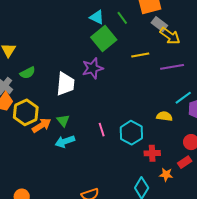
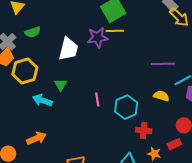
yellow line: (140, 55) -> (115, 31), moved
purple line: (172, 67) -> (163, 64), moved
orange arrow: (42, 125) -> (36, 138), moved
cyan arrow: (65, 141) -> (42, 100), moved, turned 30

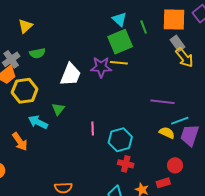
yellow semicircle: (161, 96) -> (167, 133), moved
red cross: (144, 130) -> (126, 164), moved
orange arrow: (36, 138) -> (20, 142), moved, turned 72

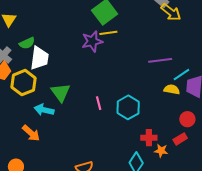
white trapezoid: (71, 75) -> (39, 58), moved
green triangle: (58, 109) -> (61, 92), size x1.5
red cross: (126, 164) -> (149, 138), moved

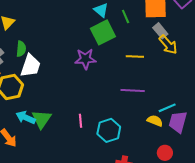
yellow line: (108, 33) -> (135, 57), moved
green semicircle: (27, 43) -> (21, 49), turned -70
purple line: (160, 60) -> (133, 90), moved
green triangle: (61, 92) -> (42, 119), moved

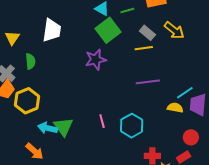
green line: (126, 16) -> (127, 11), turned -72
gray rectangle: (160, 31) -> (147, 33), moved
white trapezoid: (30, 66) -> (52, 30), moved

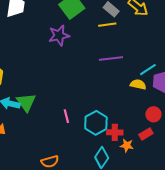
pink line: (102, 121) -> (66, 116), moved
cyan hexagon: (132, 126) -> (96, 123), moved

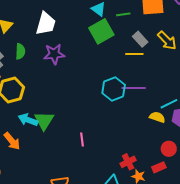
purple star: (59, 35) -> (54, 54), moved
cyan hexagon: (96, 123) -> (114, 89), moved
red cross: (115, 132) -> (128, 162), turned -35

